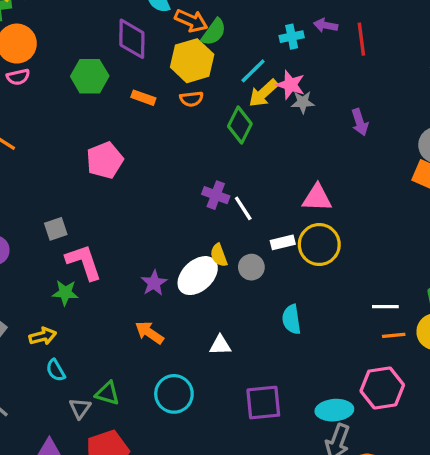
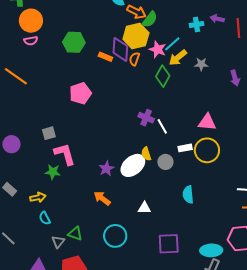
purple diamond: (132, 39) -> (120, 49), moved
pink star: (290, 85) -> (158, 49), moved
orange semicircle: (192, 99) -> (134, 59), turned 112

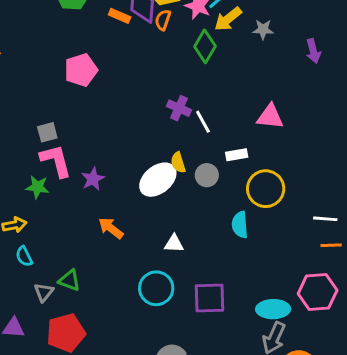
gray square: (49, 133) -> (47, 132), moved
yellow circle: (207, 150) -> (266, 189), moved
purple star: (106, 169) -> (93, 179), moved
cyan circle: (115, 236) -> (156, 288), moved

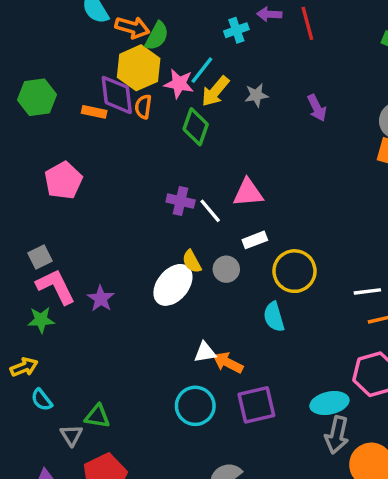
pink triangle: (270, 117) -> (248, 193), moved
orange arrow: (111, 228) -> (228, 363), moved

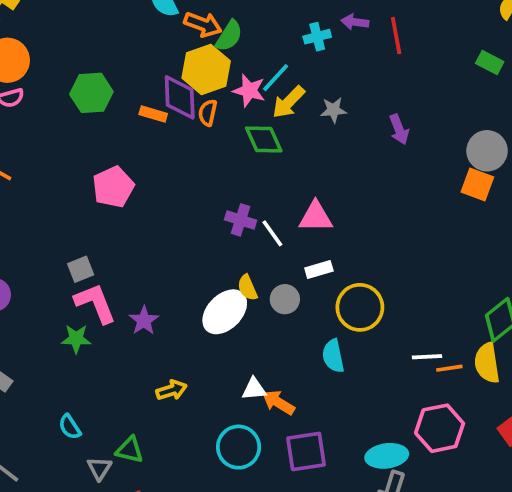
green diamond: (196, 127) -> (264, 139), turned -48
white line: (367, 291) -> (427, 357), moved
yellow arrow: (24, 367) -> (171, 390), moved

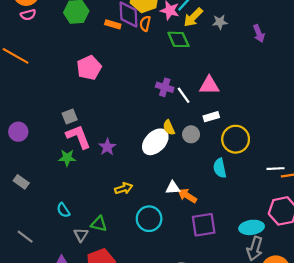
cyan circle: (239, 447) -> (149, 219), moved

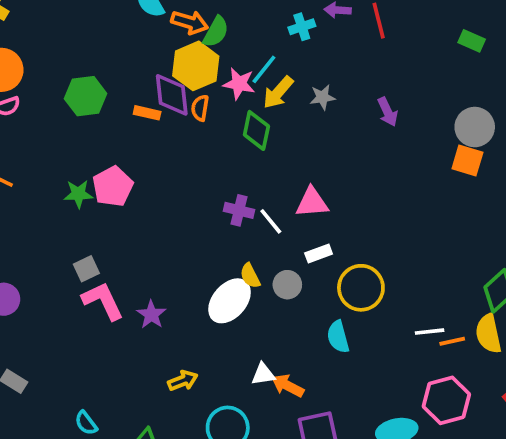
green diamond: (178, 39) -> (256, 130), turned 40
green star: (67, 158) -> (78, 194), moved

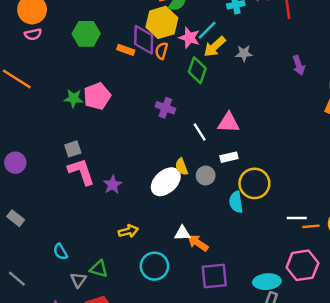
purple arrow: (388, 112) -> (299, 65), moved
purple cross: (239, 210) -> (165, 108), moved
cyan semicircle: (338, 337) -> (236, 202), moved

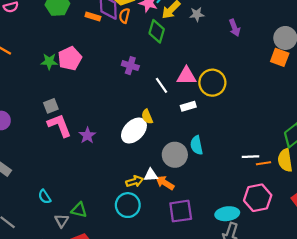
purple arrow: (299, 65) -> (235, 28), moved
gray circle: (206, 176) -> (175, 155), moved, size x1.5
yellow circle: (254, 183) -> (212, 83), moved
yellow arrow: (128, 231) -> (135, 181), moved

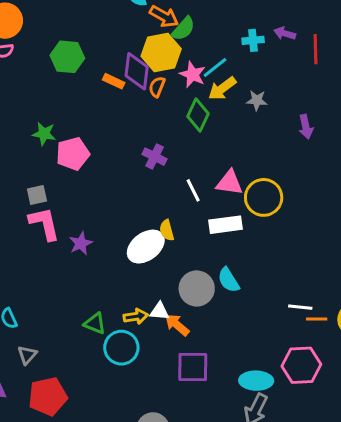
pink pentagon: (70, 58) -> (73, 154), moved
white rectangle: (188, 106) -> (226, 225), size x1.5
cyan semicircle: (197, 145) -> (229, 280), turned -30
green triangle: (79, 210) -> (95, 323), moved

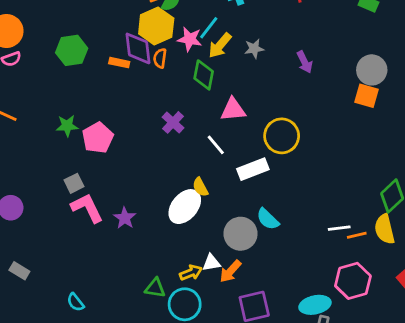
purple cross: (155, 157) -> (173, 122), turned 30
pink triangle: (229, 183) -> (233, 110), moved
orange arrow: (177, 325) -> (230, 271), turned -75

